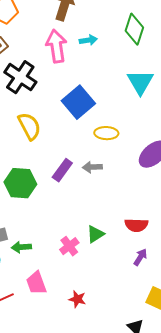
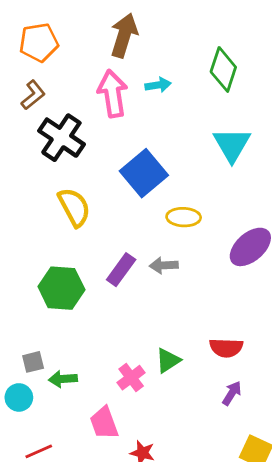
pink trapezoid: (36, 283) -> (104, 423), moved

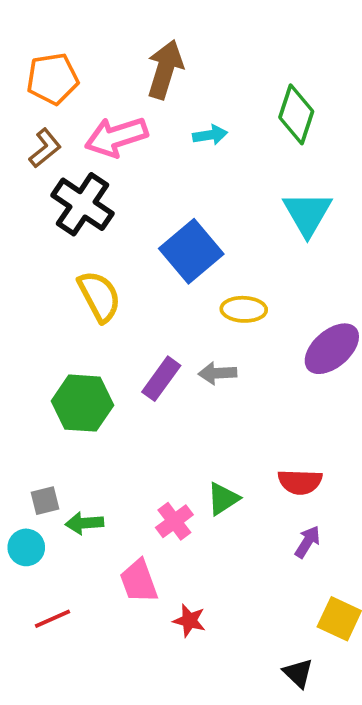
pink arrow: (113, 94) -> (116, 137), moved, turned -99

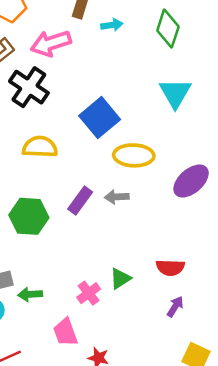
cyan arrow: (210, 135) -> (112, 25), moved
yellow semicircle: (99, 296) -> (40, 147), turned -60
yellow ellipse: (244, 309) -> (134, 155), size x1.4

